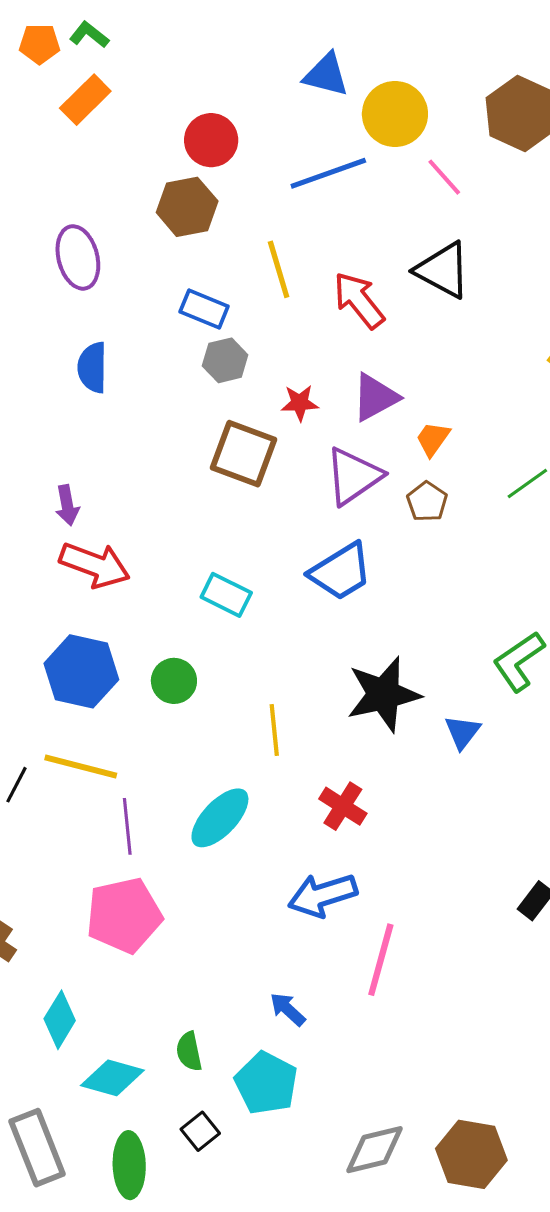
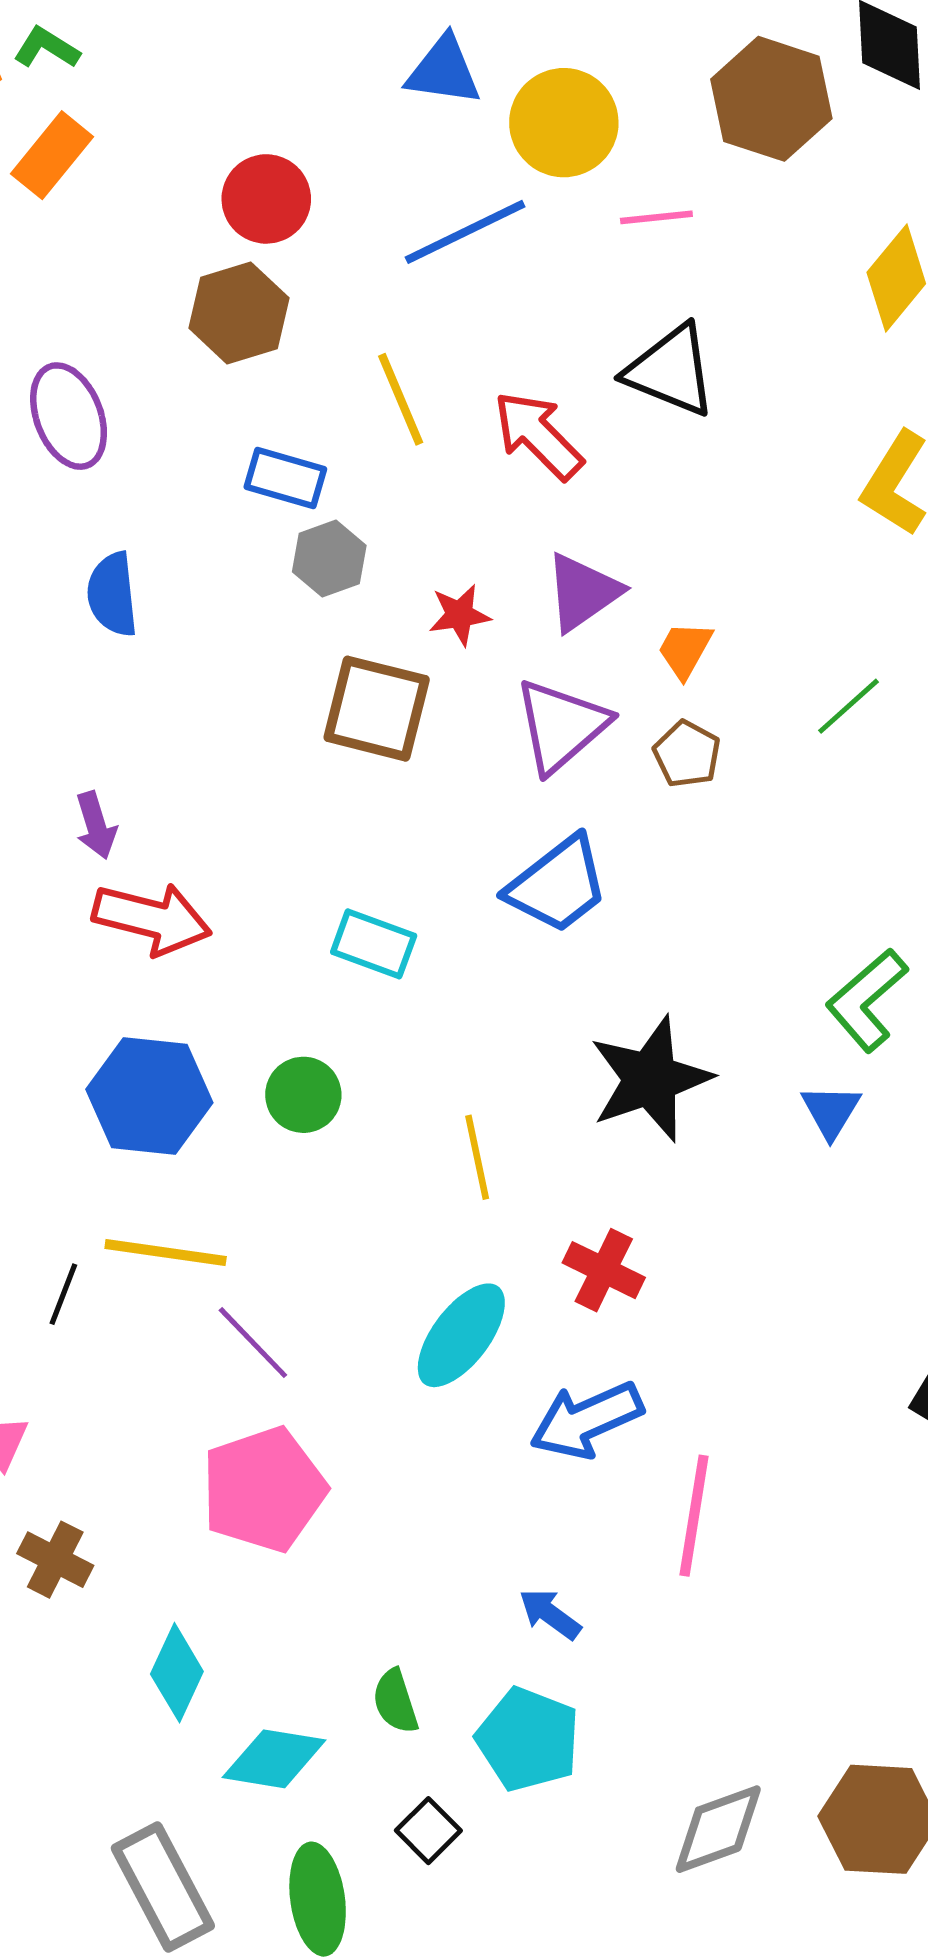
pink line: (444, 177) -> (656, 217), turned -48
blue triangle: (462, 732) -> (831, 1111), moved
cyan ellipse: (220, 818) -> (461, 1335), moved
purple line: (127, 826) -> (253, 1343), turned -32

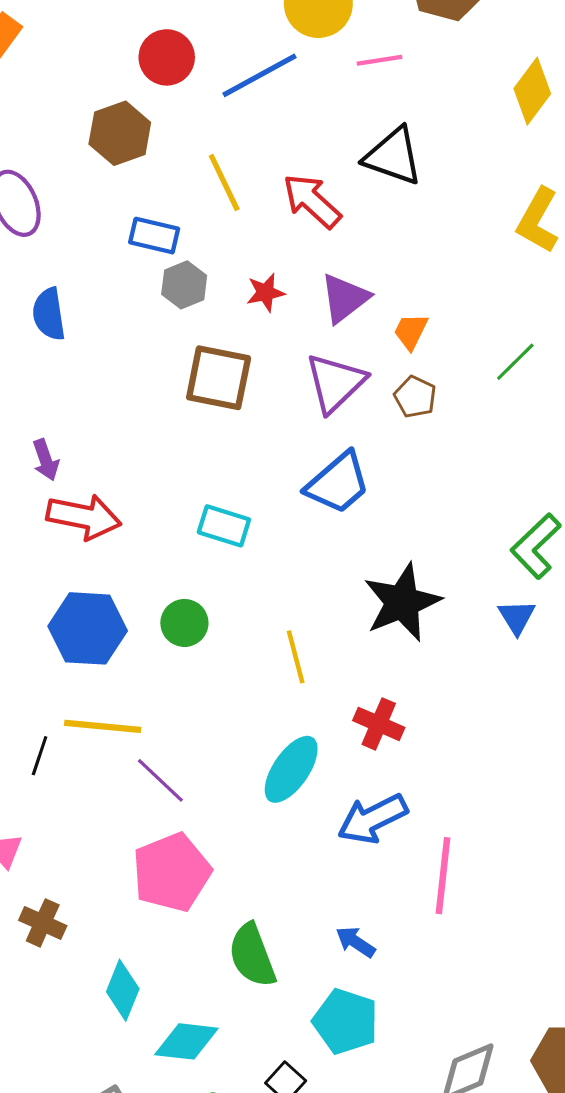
red circle: (266, 199) -> (167, 57), moved
red star: (460, 615) -> (266, 292), moved
green semicircle: (395, 1701) -> (252, 955), moved, size x1.6

